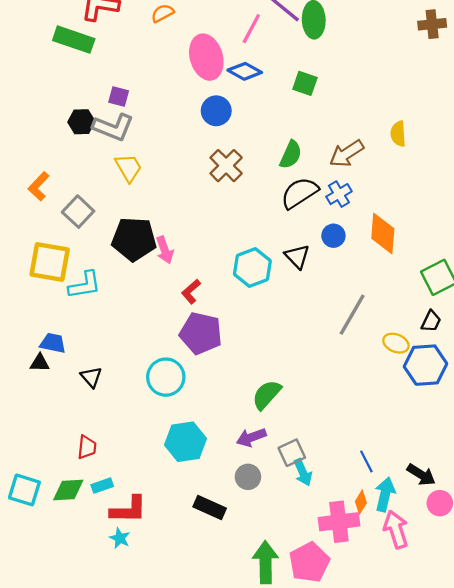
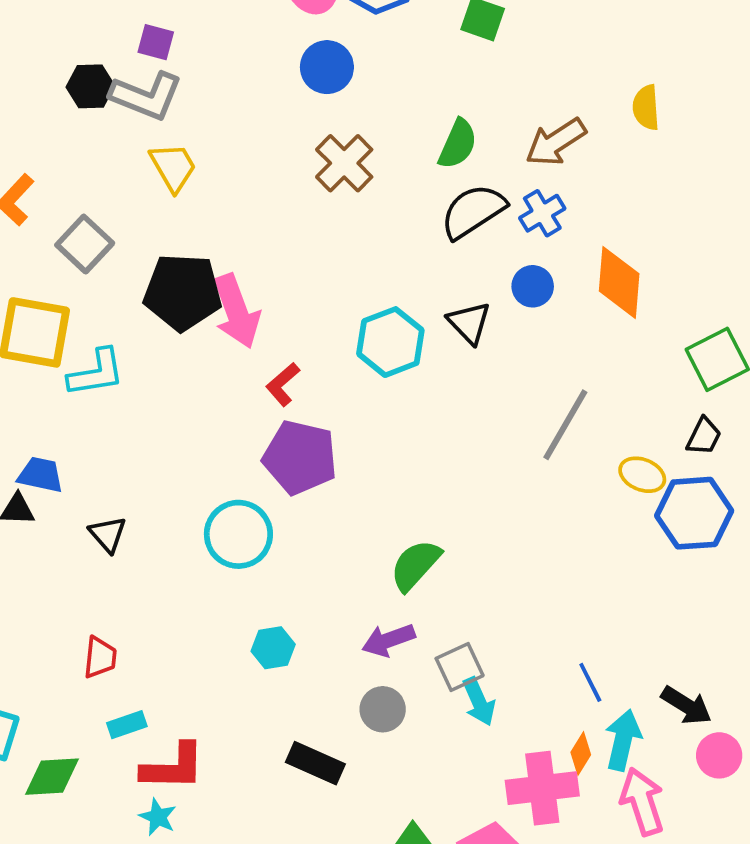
pink arrow: (165, 250) -> (237, 311), size x1.5
cyan hexagon: (186, 442) -> (273, 648), size x0.6
green diamond: (68, 490) -> (52, 777), moved

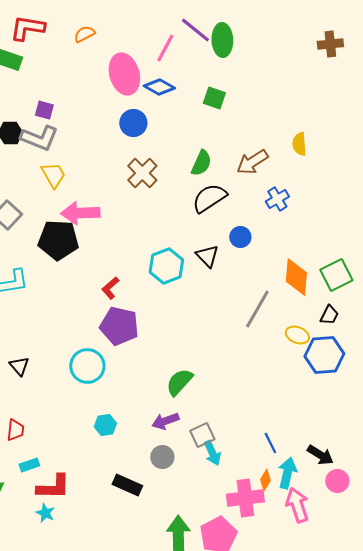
blue cross: (542, 213) -> (277, 199), moved
orange diamond: (619, 282) -> (296, 277), moved
pink arrow: (237, 311) -> (80, 213), moved, turned 108

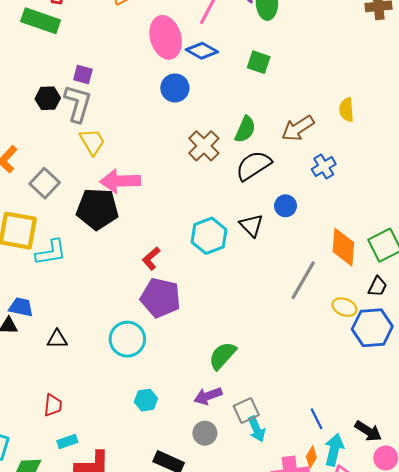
gray L-shape: (39, 138) -> (78, 103), turned -96
brown cross: (142, 173) -> (204, 146), moved
black triangle: (19, 366) -> (57, 339), turned -50

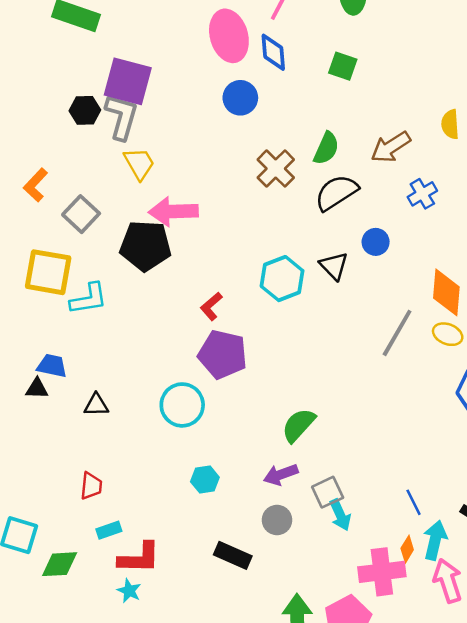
blue diamond: (202, 51) -> (273, 52), turned 56
purple square: (83, 75) -> (128, 81), size x2.0
yellow ellipse: (344, 307) -> (448, 334), moved

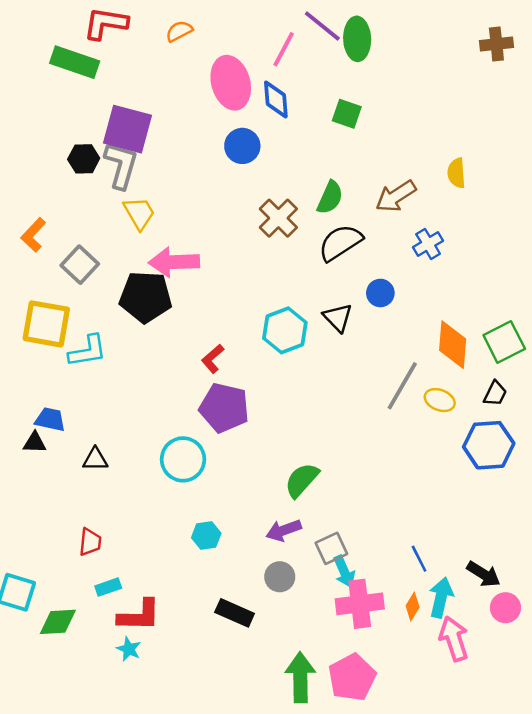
yellow ellipse: (448, 334) -> (440, 400), moved
pink cross: (382, 572) -> (360, 604), moved

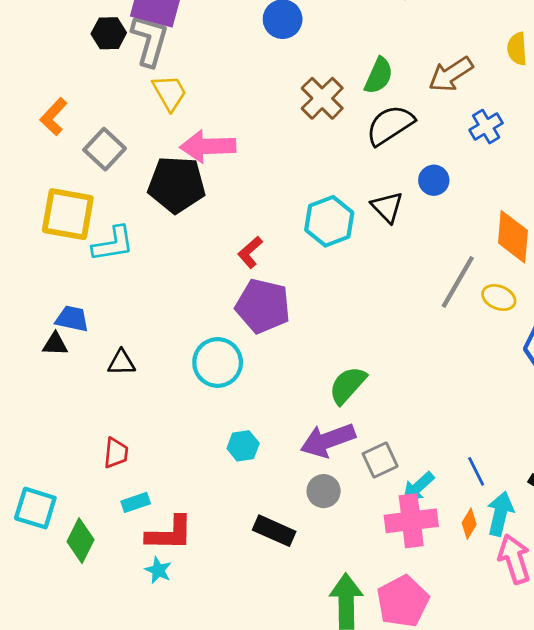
purple arrow: (284, 530) -> (328, 440), size x1.4
cyan arrow: (344, 572) -> (418, 487), moved, turned 72
green diamond: (58, 622) -> (81, 541), turned -60

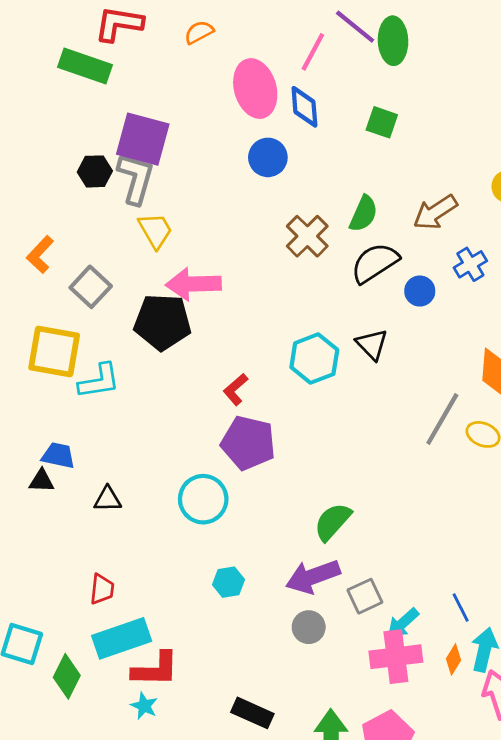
blue circle: (434, 180) -> (420, 291), moved
cyan rectangle: (136, 502) -> (122, 638), size x2.0
black rectangle: (274, 531) -> (252, 713), moved

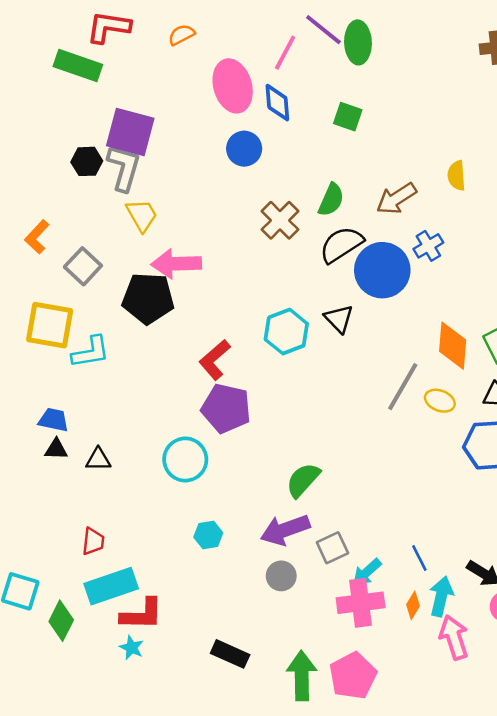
blue circle: (420, 291) -> (382, 270), size x2.0
red L-shape: (236, 389) -> (215, 360), size x1.4
black triangle: (41, 481) -> (56, 449), moved

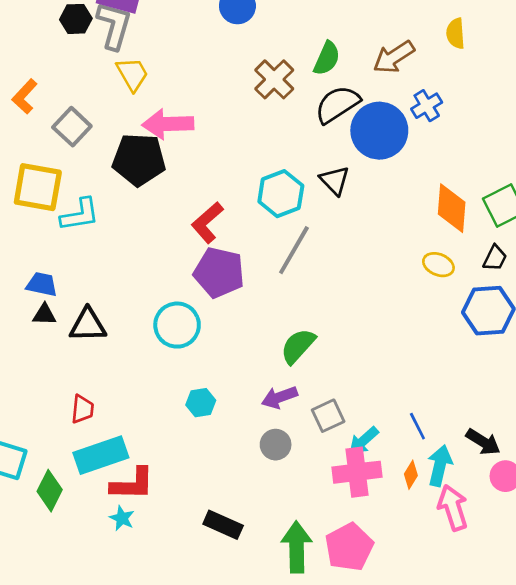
gray line: (403, 387) -> (294, 250), moved
black triangle: (98, 459) -> (88, 325), size x1.4
purple arrow: (285, 530) -> (280, 397), size x0.7

